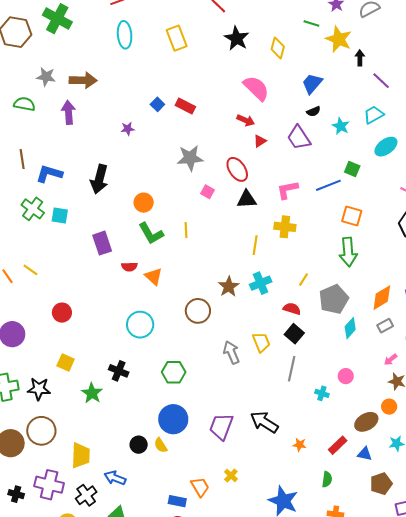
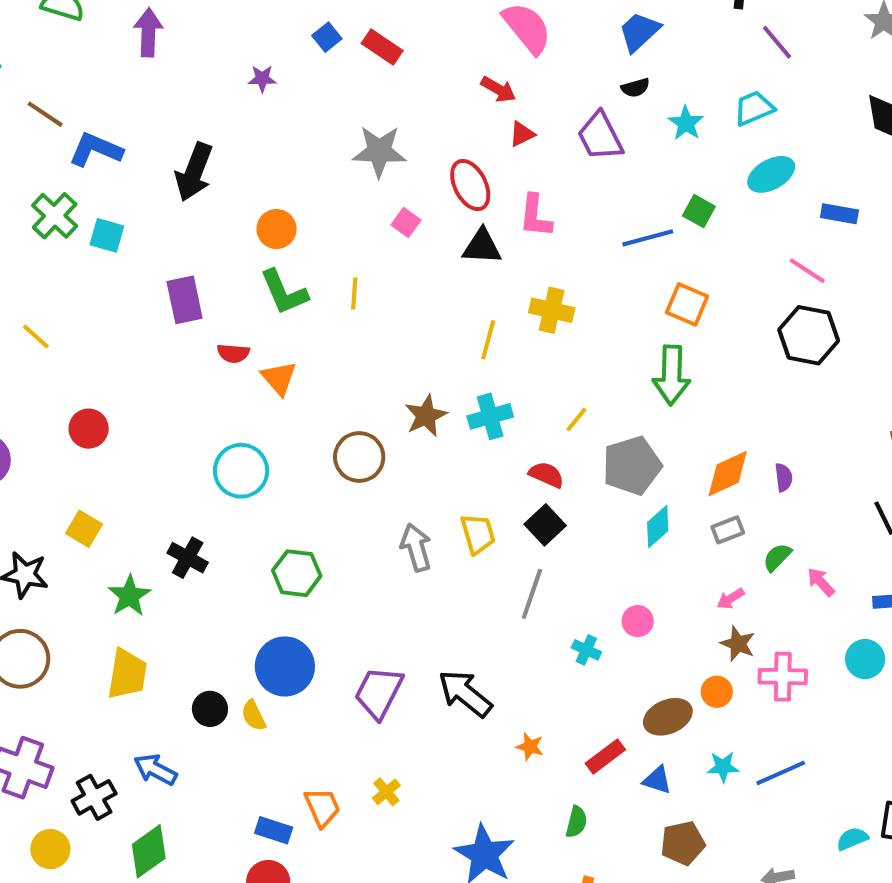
brown line: (22, 159) -> (45, 114), turned -54
pink L-shape: (287, 190) -> (535, 216), moved, turned -80
yellow trapezoid: (81, 455) -> (127, 674), moved

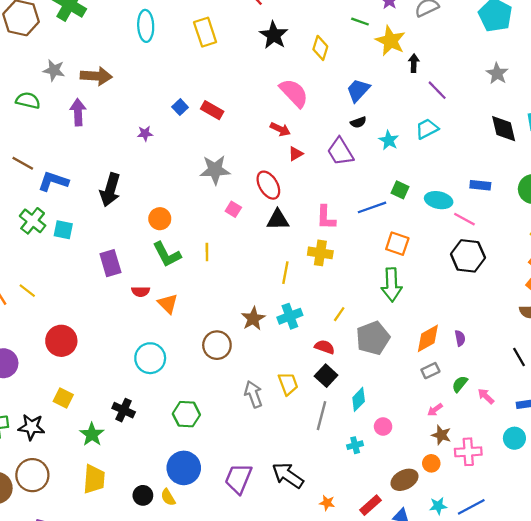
cyan ellipse: (771, 174) -> (439, 200), moved, turned 45
pink L-shape: (535, 216) -> (326, 218), moved
red circle: (89, 429) -> (61, 341), size x1.4
cyan diamond: (658, 527) -> (359, 399), moved
cyan cross: (586, 650) -> (355, 445), turned -35

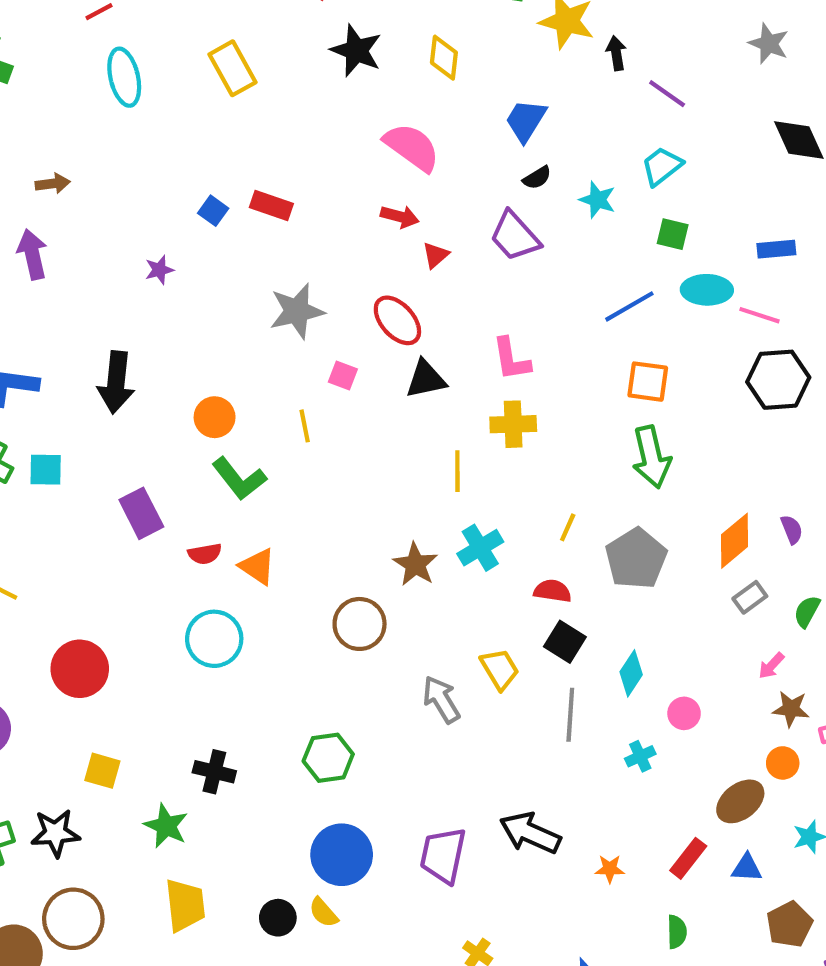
brown arrow: (96, 76) -> (53, 184), size x0.6
green square: (400, 190) -> (673, 234), moved
blue line: (372, 207) -> (629, 306), moved
yellow line: (207, 252) -> (305, 426), moved
cyan circle: (150, 358) -> (214, 639), moved

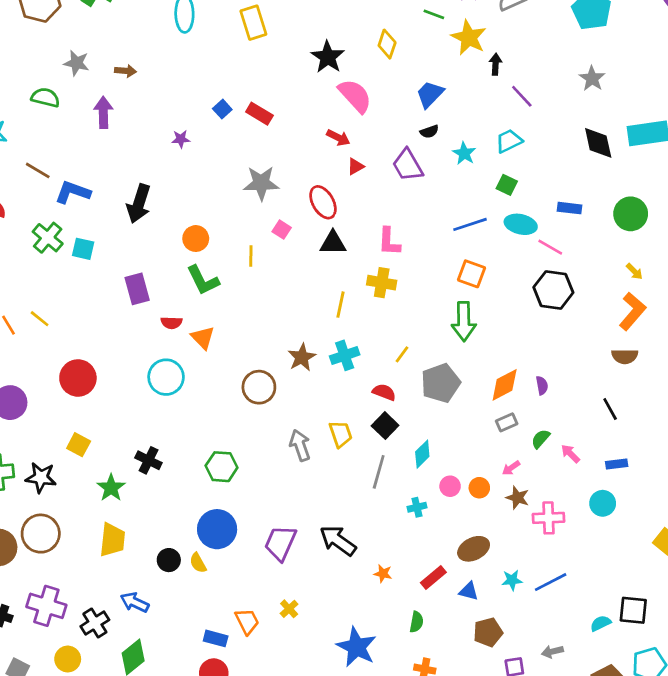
black star: (356, 51) -> (328, 57), moved
orange circle: (783, 763) -> (479, 488), moved

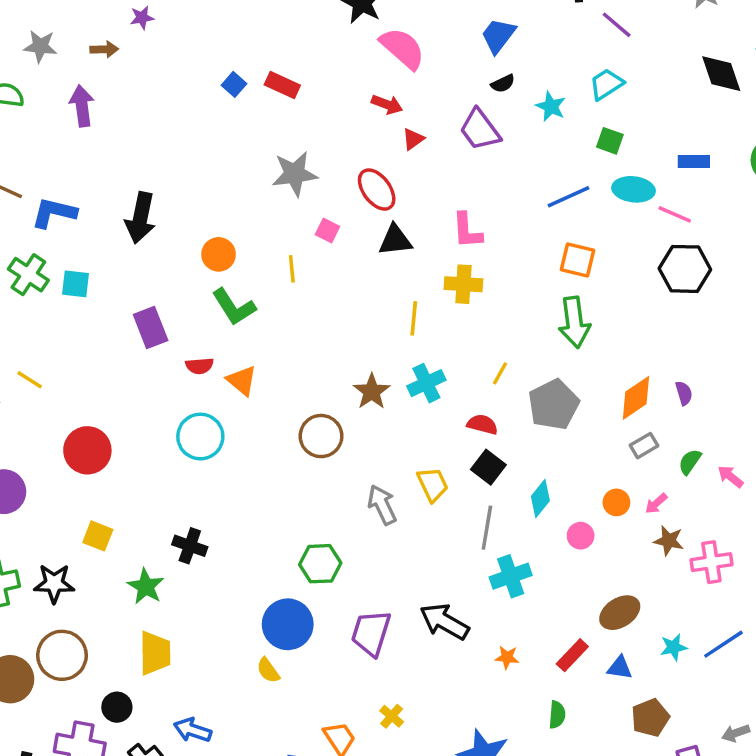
purple star: (181, 139) -> (142, 18), moved
green hexagon: (222, 467) -> (320, 564), moved
orange circle: (479, 488) -> (616, 502), moved
cyan cross: (417, 507) -> (511, 576), moved, size x1.6
black circle: (169, 560) -> (117, 707), moved

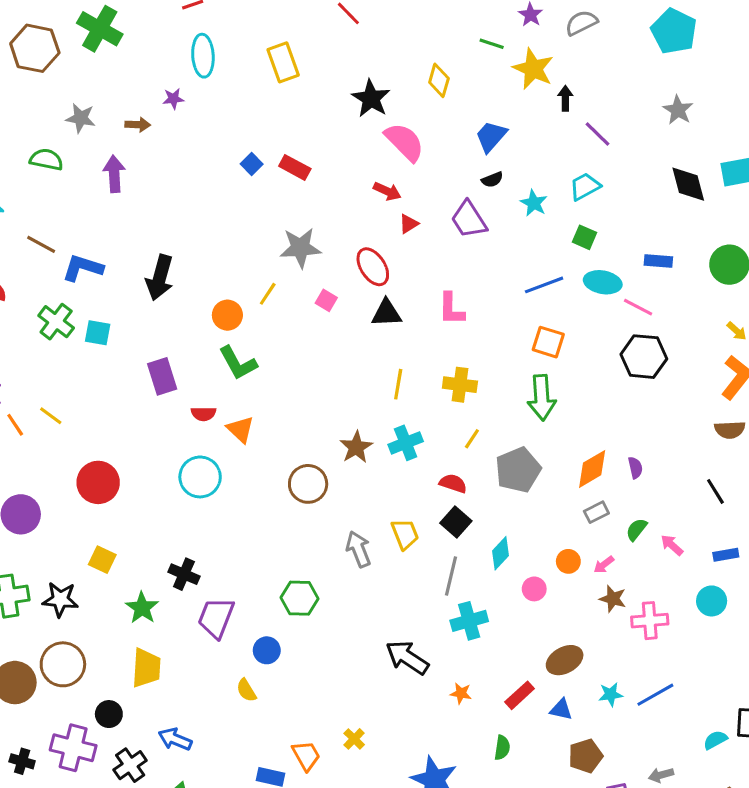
yellow line: (292, 269) -> (268, 294), moved, turned 35
yellow cross: (463, 284) -> (460, 385), moved
blue circle: (288, 624) -> (267, 650), size x0.6
purple trapezoid: (371, 633) -> (216, 618), moved

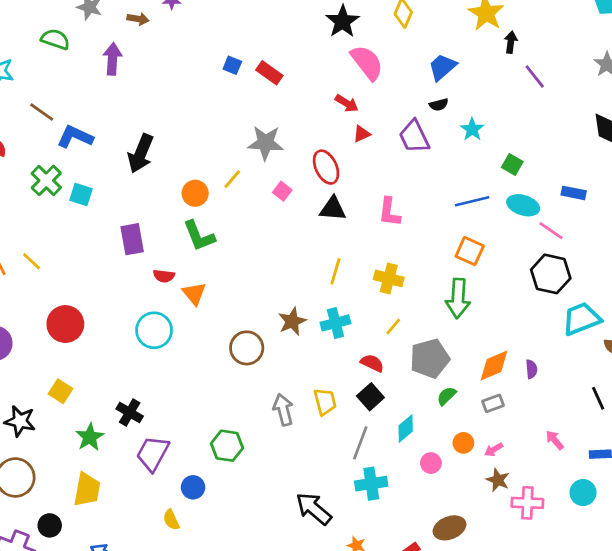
blue square: (252, 164) -> (232, 65), turned -30
cyan trapezoid: (585, 186) -> (581, 319), moved, size x1.4
green semicircle: (636, 529) -> (447, 396), moved

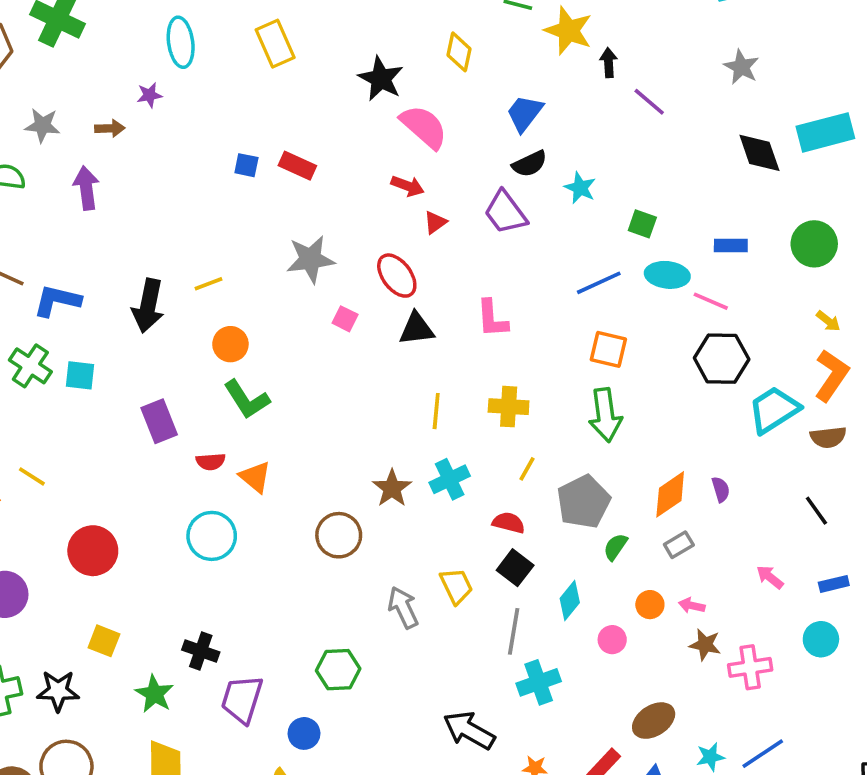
black semicircle: (439, 105) -> (530, 164), size x1.4
yellow line: (232, 179) -> (209, 284), moved, turned 40
pink arrow: (494, 450) -> (692, 606), turned 54

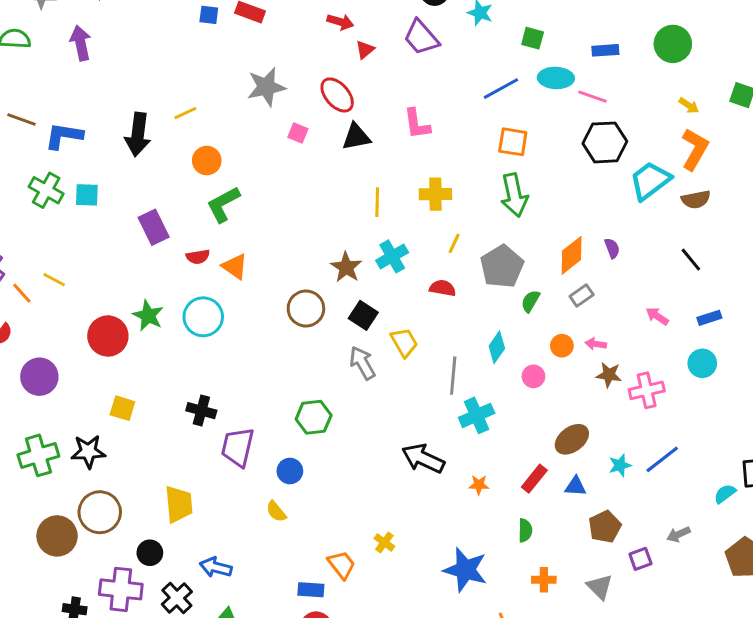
green L-shape: (247, 399) -> (223, 204), turned 99
black square: (515, 568) -> (363, 315), moved
green star: (154, 694) -> (148, 316), moved

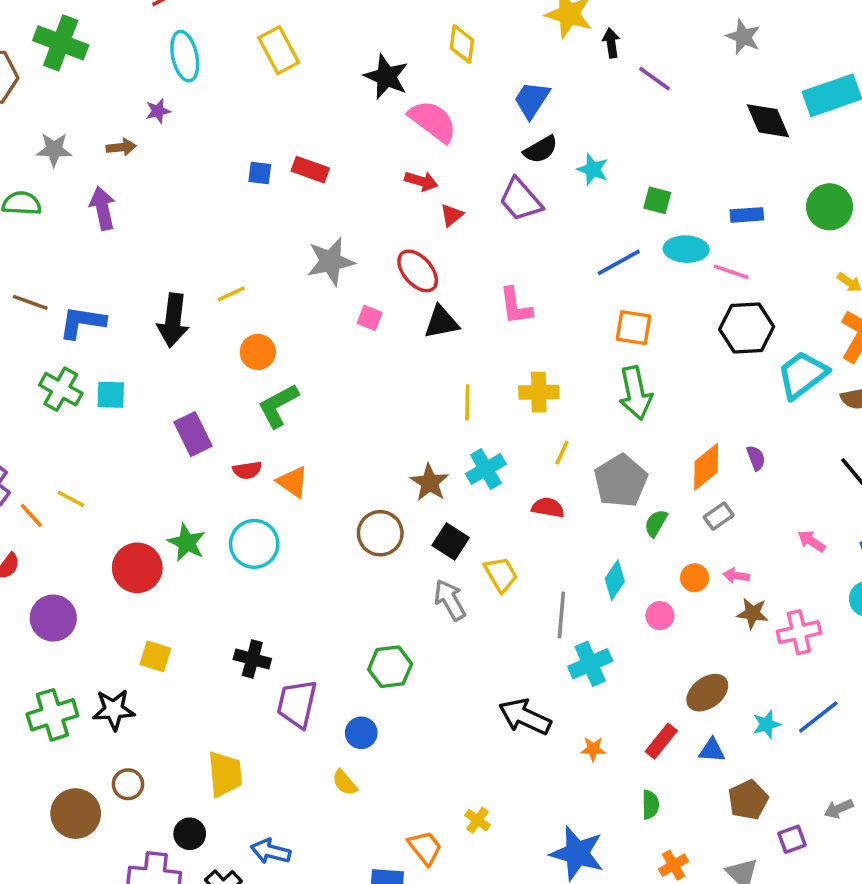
brown circle: (100, 512) -> (128, 784), size x0.6
orange cross: (544, 580) -> (674, 865), turned -30

